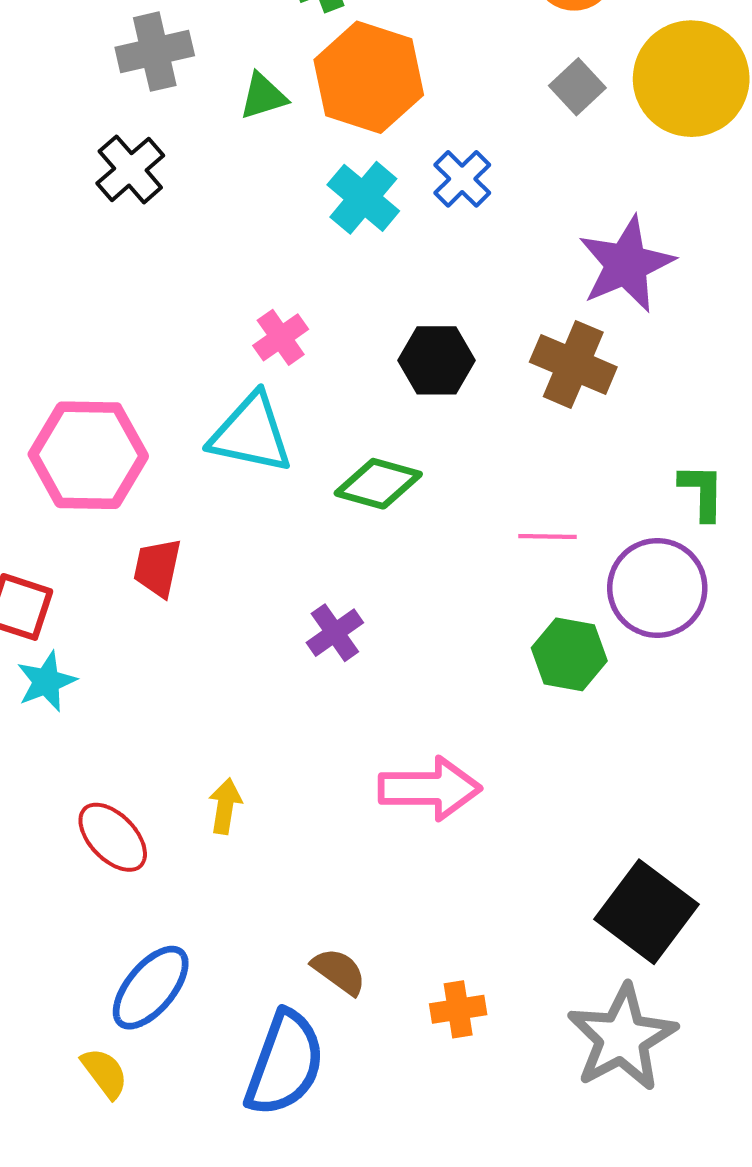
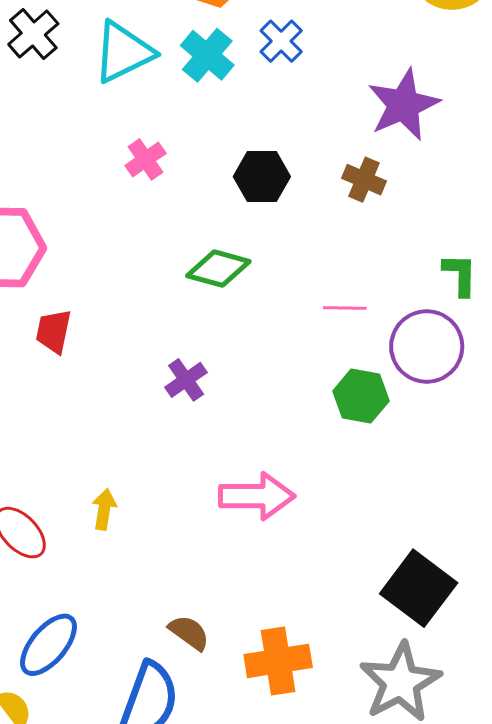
brown cross: (573, 364) -> (364, 180), size x0.7
cyan triangle: (251, 434) -> (123, 52), moved, turned -38
orange cross: (458, 1009) -> (278, 661), size x1.6

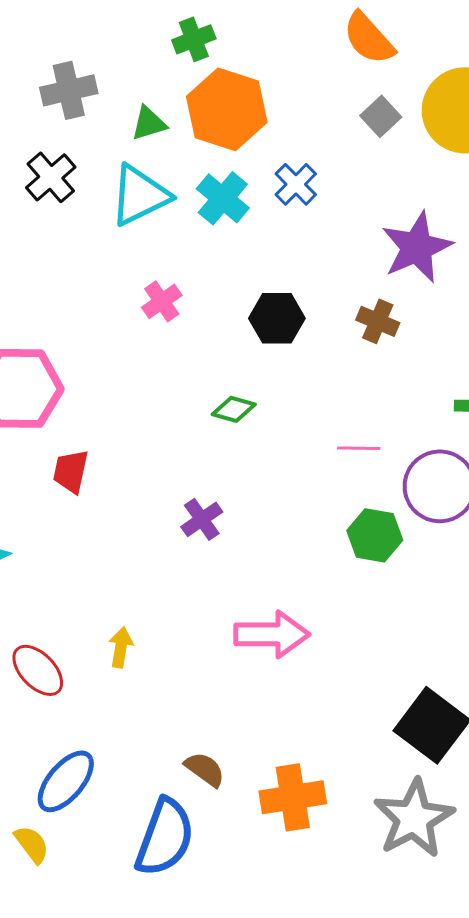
green diamond: (218, 269) -> (234, 409), size x0.7

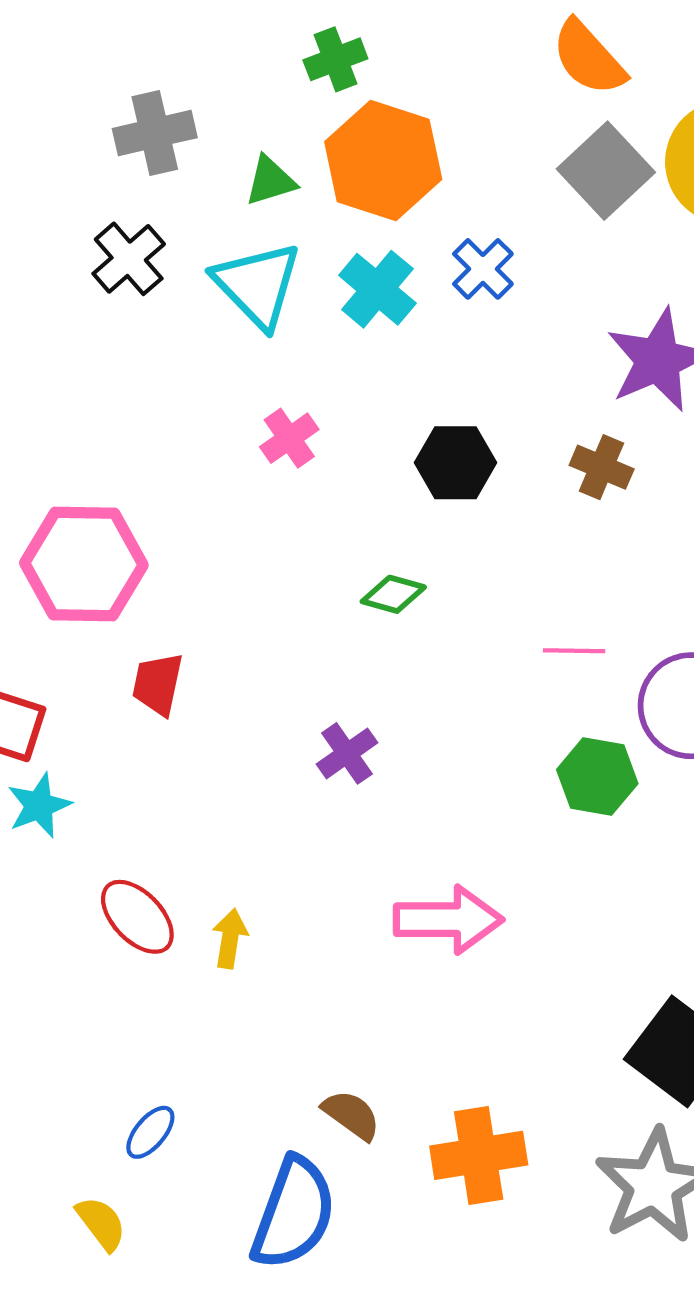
gray square: (381, 116) -> (606, 171), size x1.6
cyan triangle: (140, 195) -> (257, 285), turned -48
red ellipse: (38, 670) -> (137, 917), moved
blue ellipse: (66, 781) -> (150, 1132), size x0.6

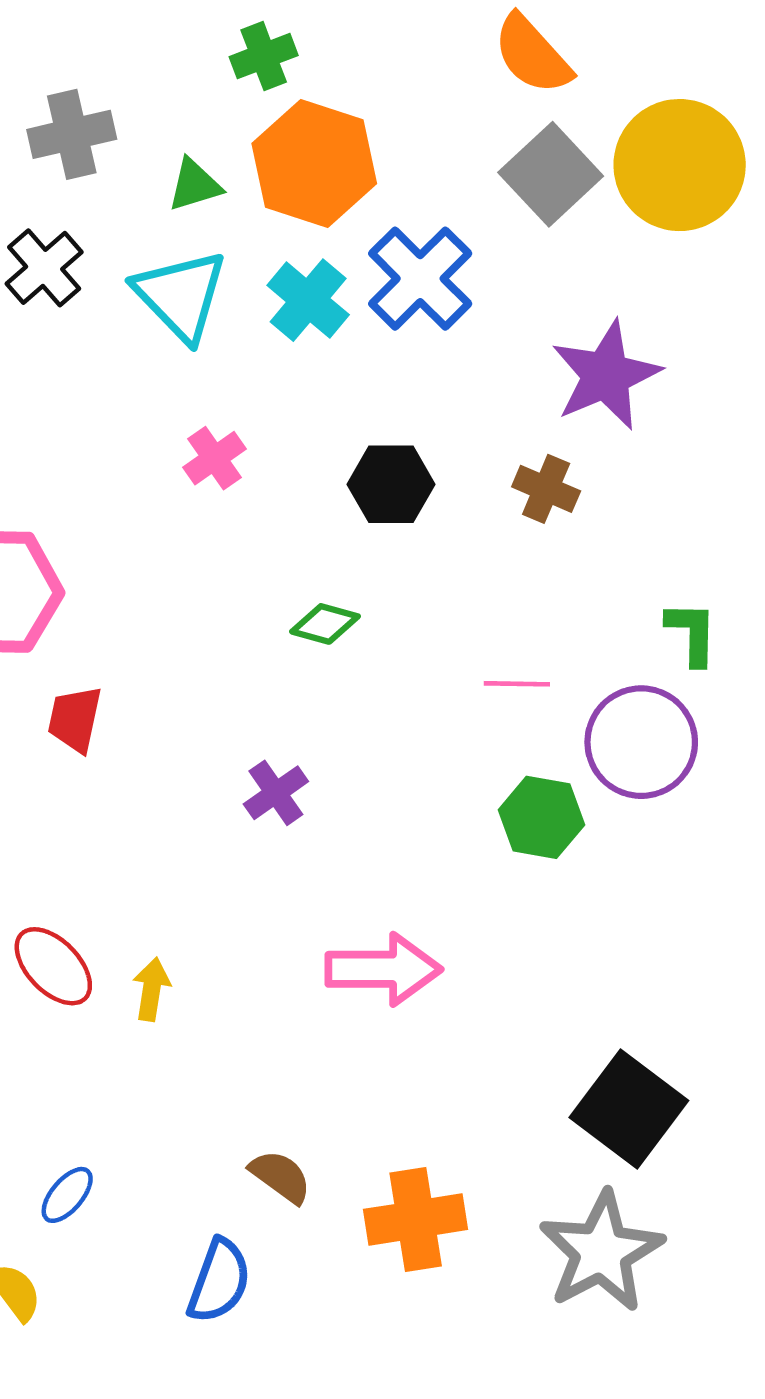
blue cross: (483, 269) -> (420, 279), size x1.6
blue semicircle: (294, 1213) -> (219, 1281), size x0.7

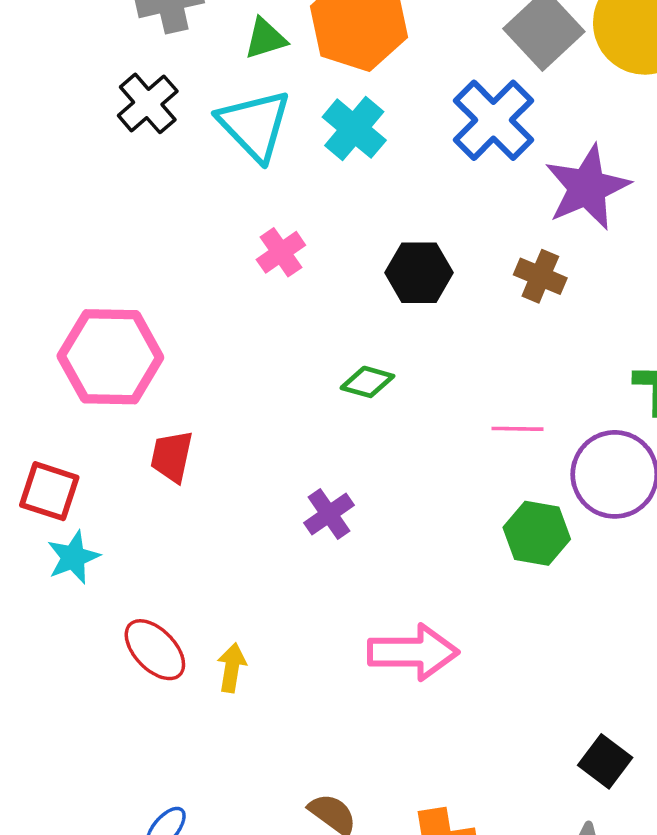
blue cross: (420, 279) -> (493, 120), moved
black square: (629, 1109) -> (605, 761), size x0.6

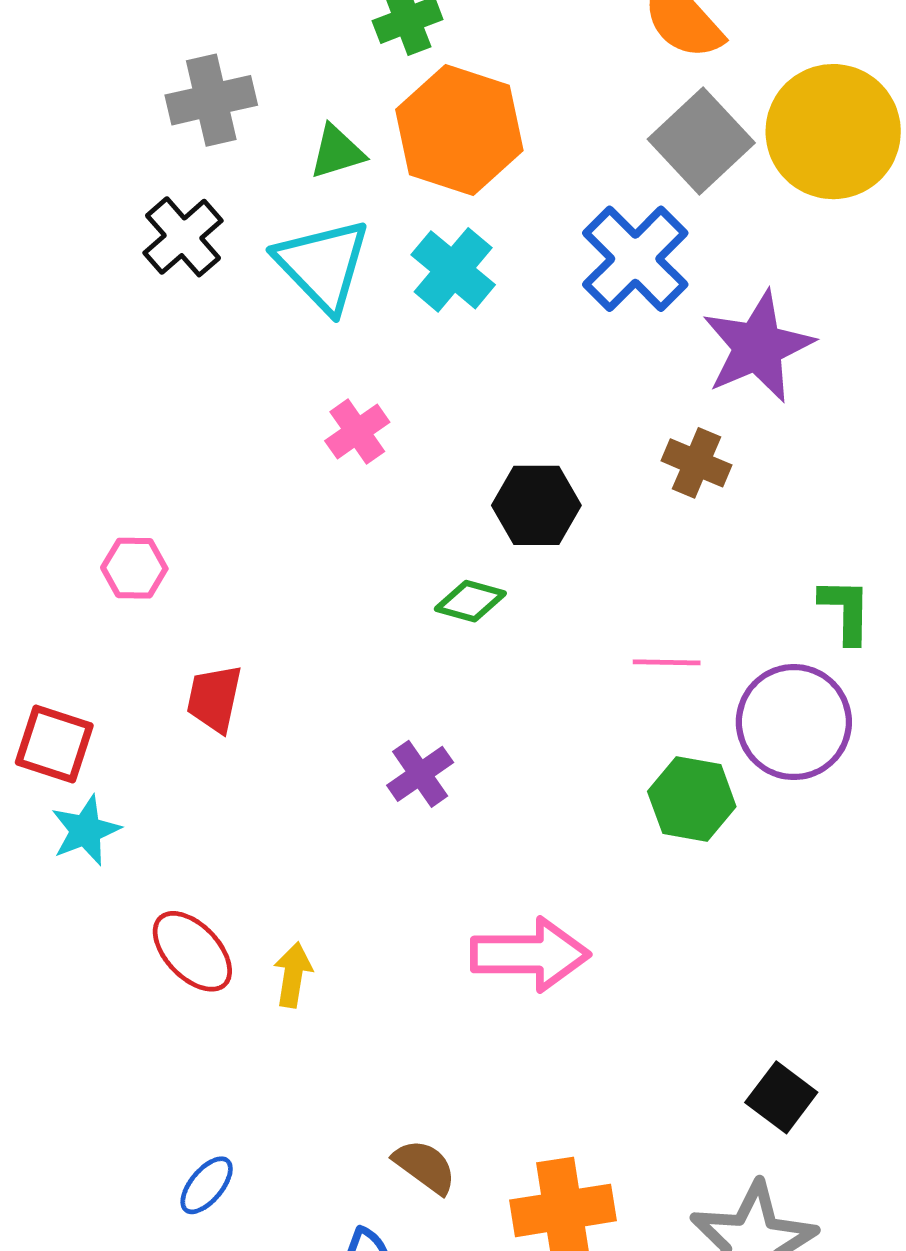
black hexagon: (419, 273) -> (536, 505), moved
pink hexagon: (110, 357) -> (134, 568), size x0.5

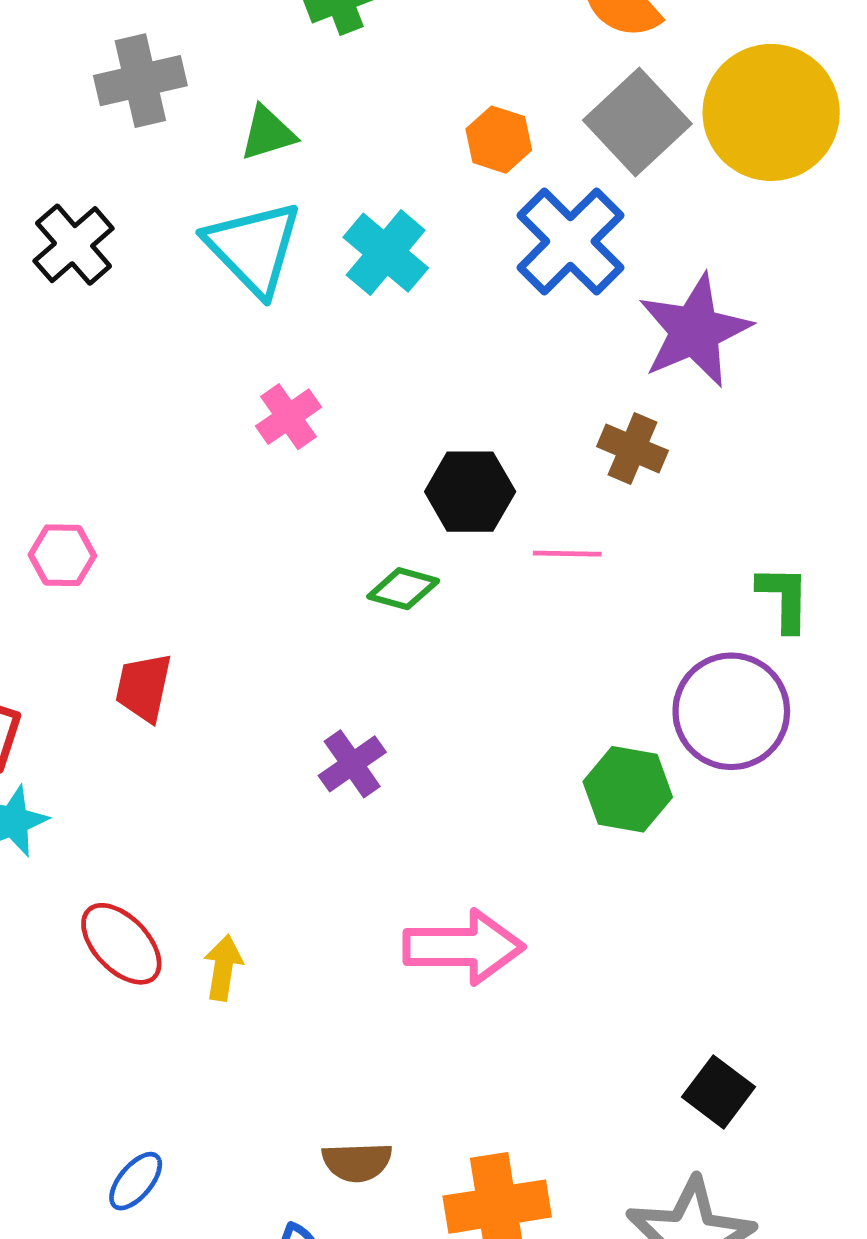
orange hexagon: (459, 130) -> (499, 140), moved, size x0.5
black cross: (183, 237) -> (74, 245), moved
pink line: (667, 662) -> (567, 554), moved
brown semicircle: (425, 1166) -> (357, 1162), turned 142

